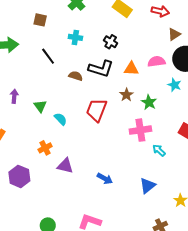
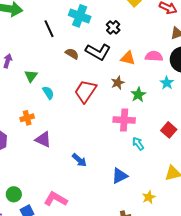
cyan cross: (75, 37) -> (80, 16), size x1.5

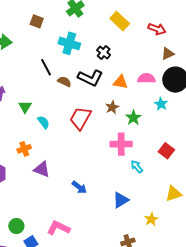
black line: (49, 29) -> (46, 67), moved

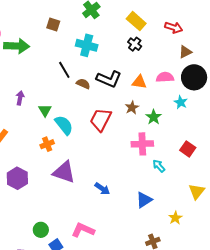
black cross: (104, 53) -> (135, 44), moved
cyan semicircle: (44, 122) -> (64, 125), size x1.5
orange cross: (24, 149) -> (47, 144), moved
purple triangle: (42, 169) -> (64, 172), size x1.4
yellow triangle: (174, 194) -> (197, 191), turned -30

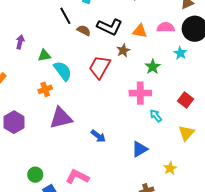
brown star: (132, 107) -> (123, 50), moved
green triangle: (45, 110) -> (44, 55), turned 48
purple triangle: (64, 172) -> (61, 118), turned -35
yellow triangle: (197, 191) -> (186, 133), moved

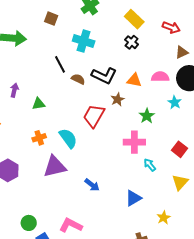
cyan semicircle: (63, 71) -> (68, 138), moved

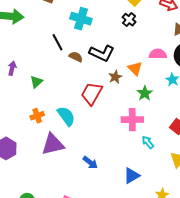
orange triangle: (134, 80) -> (135, 68), moved, turned 35
green triangle: (39, 104) -> (36, 82), turned -32

